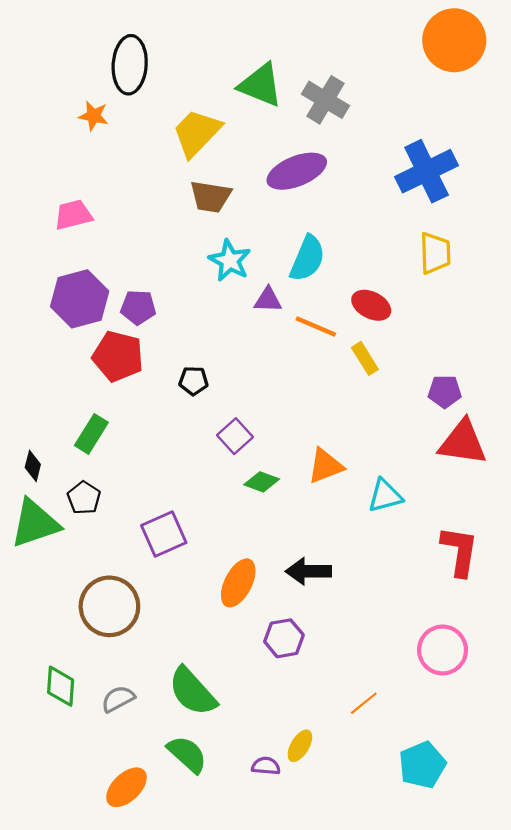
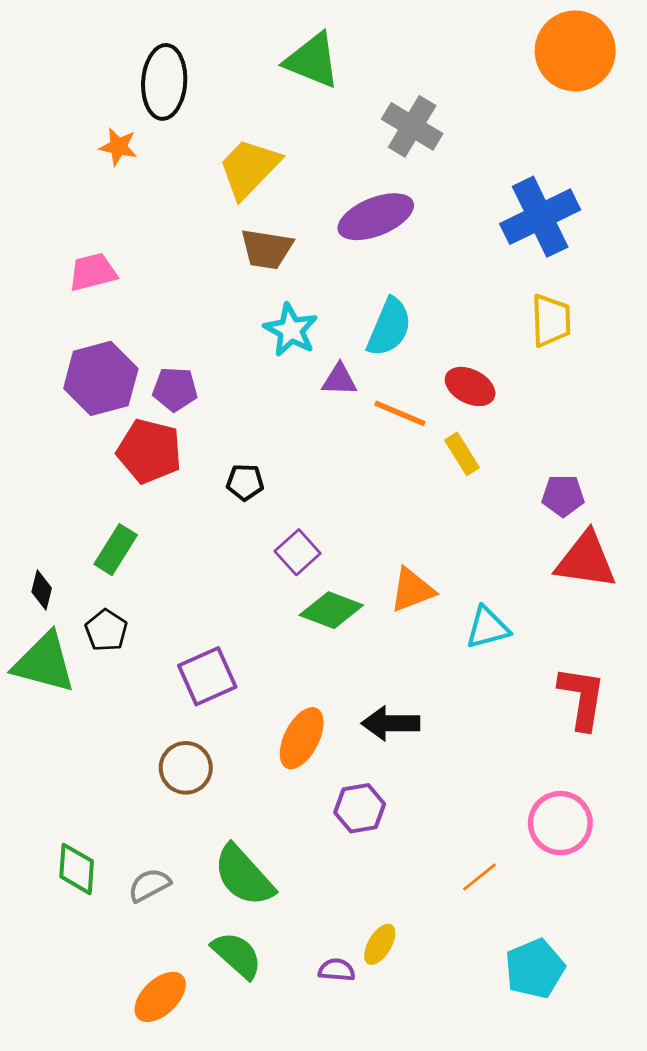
green triangle: (261, 85) -> (312, 60), moved
green diamond: (262, 482) -> (331, 610), size x1.4
green triangle: (35, 523) -> (44, 663), turned 34
brown circle: (109, 606) -> (186, 768), moved, size x0.7
orange line: (364, 703) -> (479, 877), moved

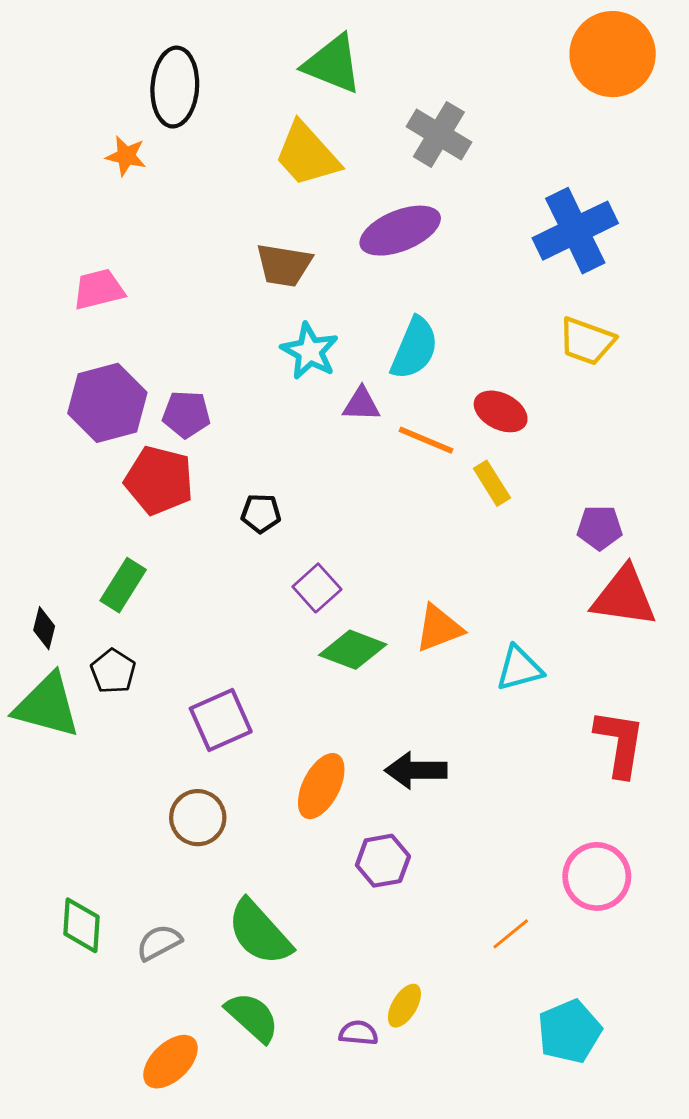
yellow trapezoid: (249, 168) -> (307, 155), moved, turned -86
yellow trapezoid: (551, 320) -> (587, 341), turned 112

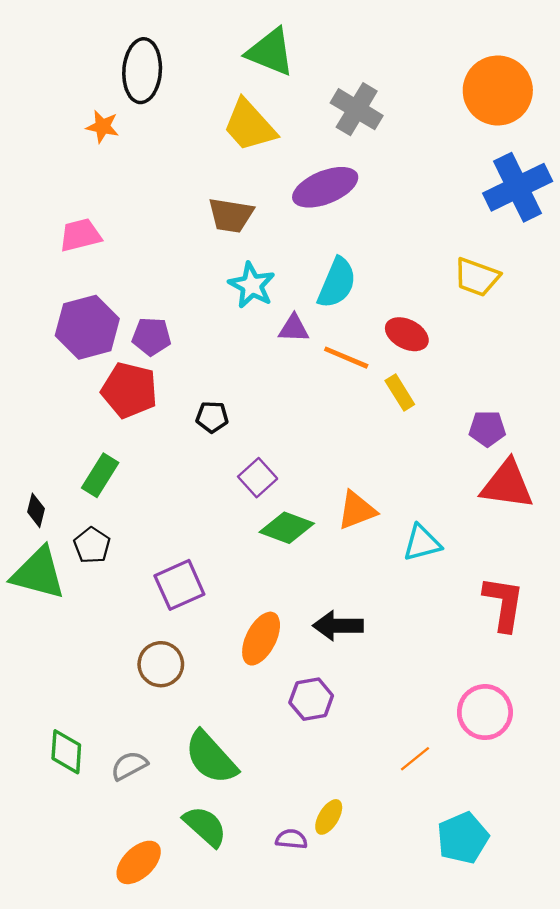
orange circle: (613, 54) -> (498, 90), moved
blue cross: (575, 231) -> (518, 187), moved

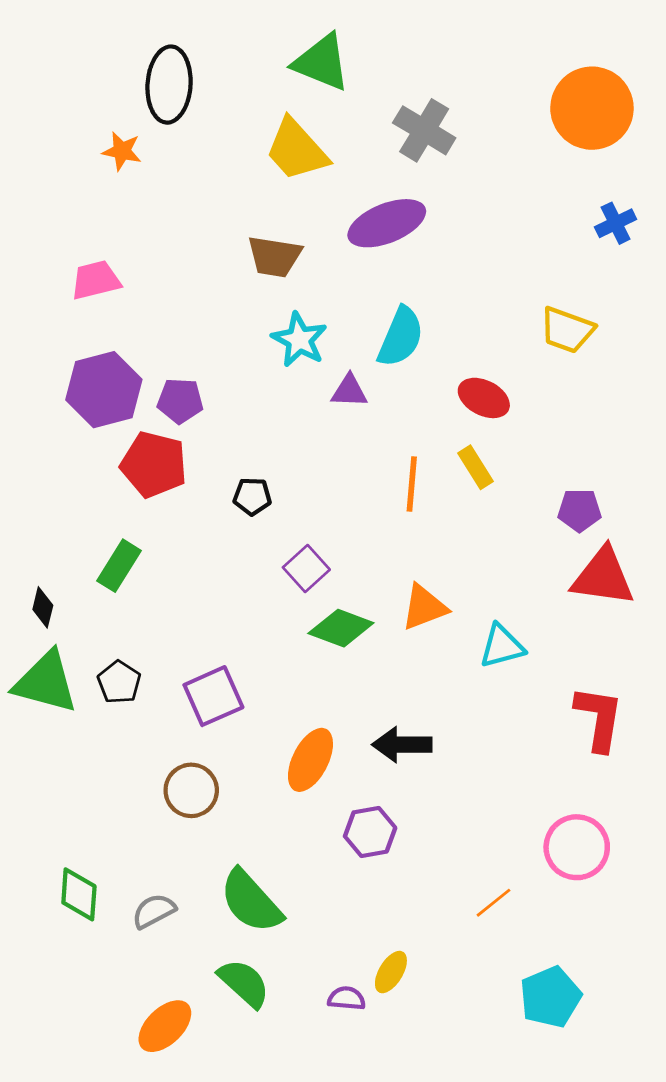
blue cross: (518, 187) -> (616, 223), size x0.5
orange line: (346, 358) -> (412, 484), moved, turned 72
black pentagon: (92, 545) -> (119, 682), moved

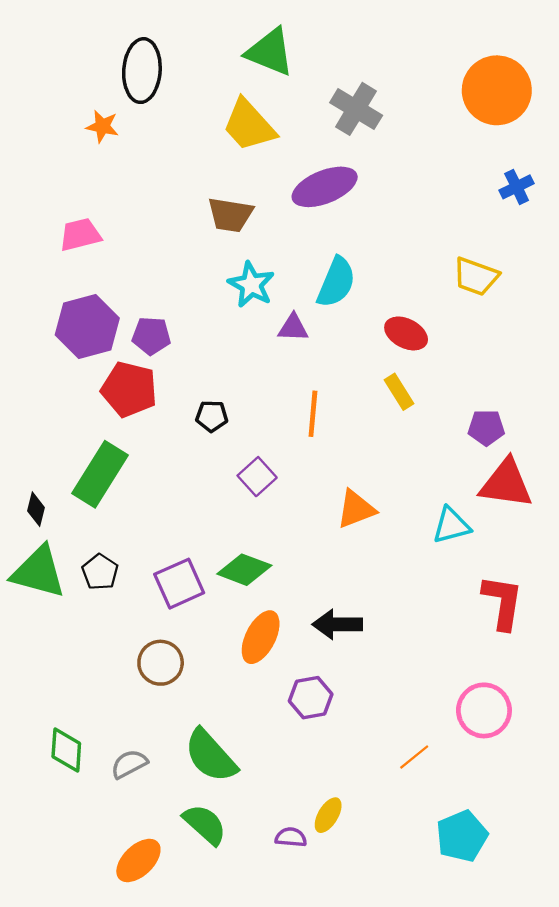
orange line: (412, 484) -> (313, 414), moved
green rectangle: (119, 566) -> (100, 474), size x1.5
green diamond: (341, 628) -> (244, 570), moved
cyan triangle: (502, 646) -> (451, 525), moved

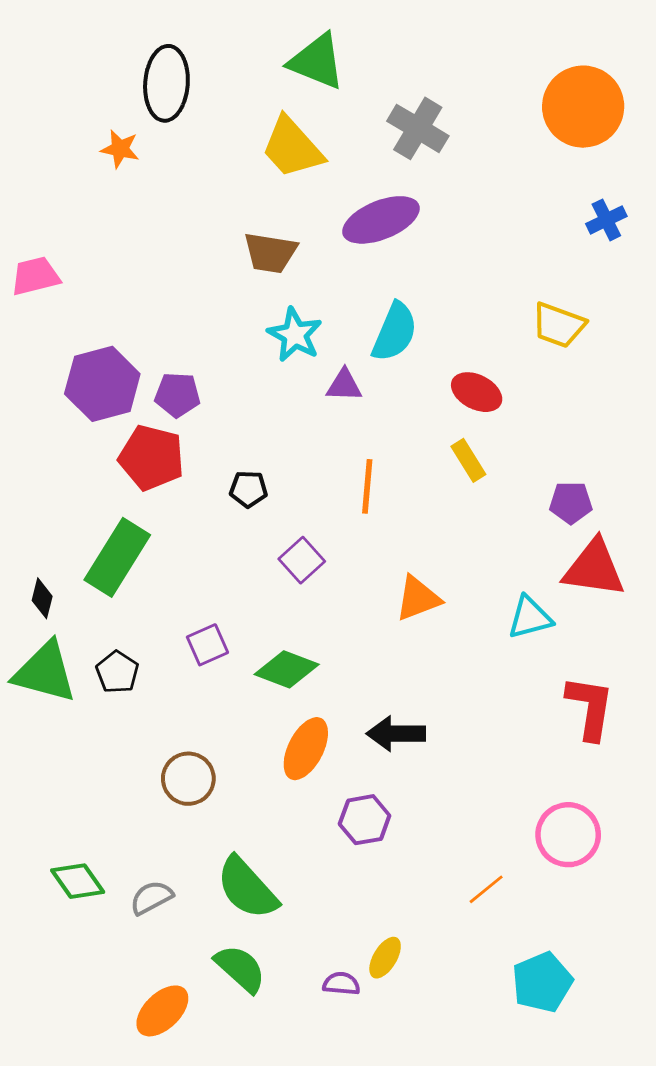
pink trapezoid: (80, 235) -> (35, 276), moved
purple square: (179, 584) -> (207, 645), moved, size x0.7
green diamond: (66, 750) -> (78, 881), turned -39

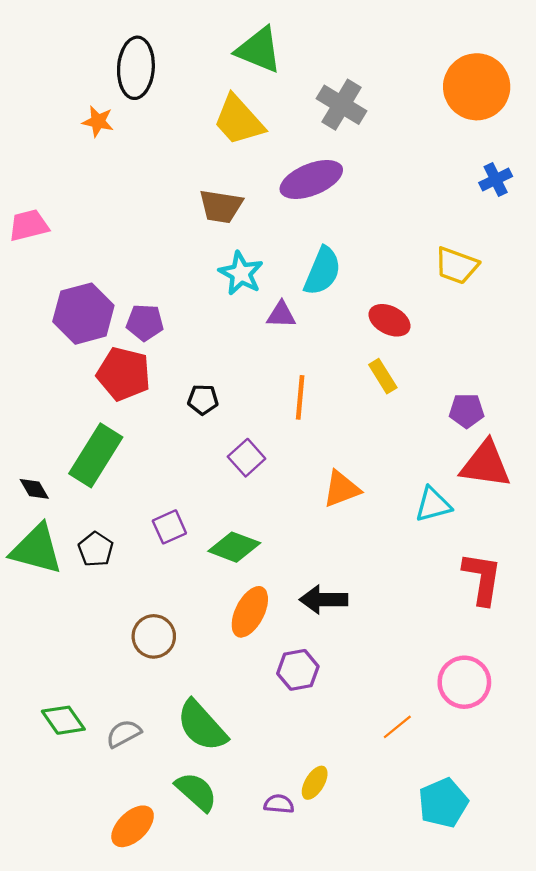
black diamond: (42, 598) -> (34, 489), turned -44

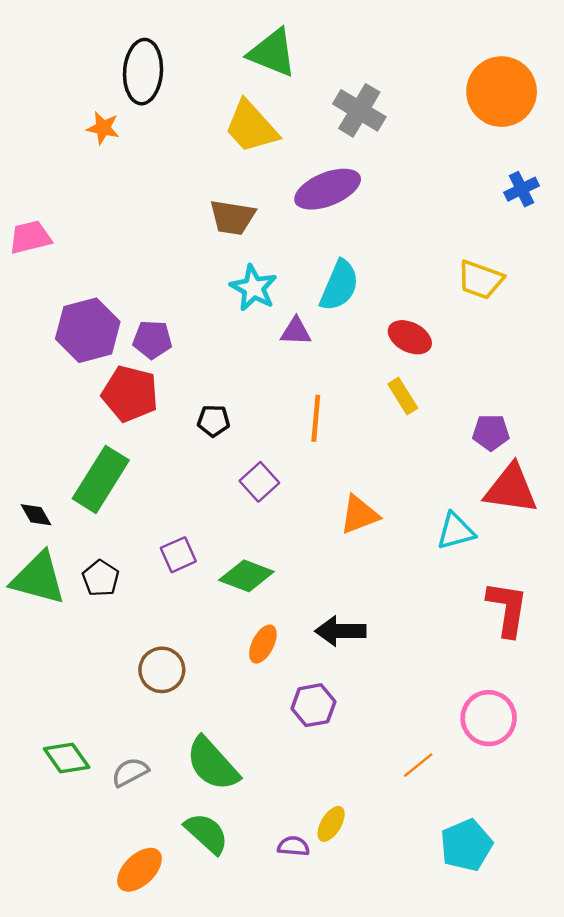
orange ellipse: (250, 612) -> (263, 644), size x0.7

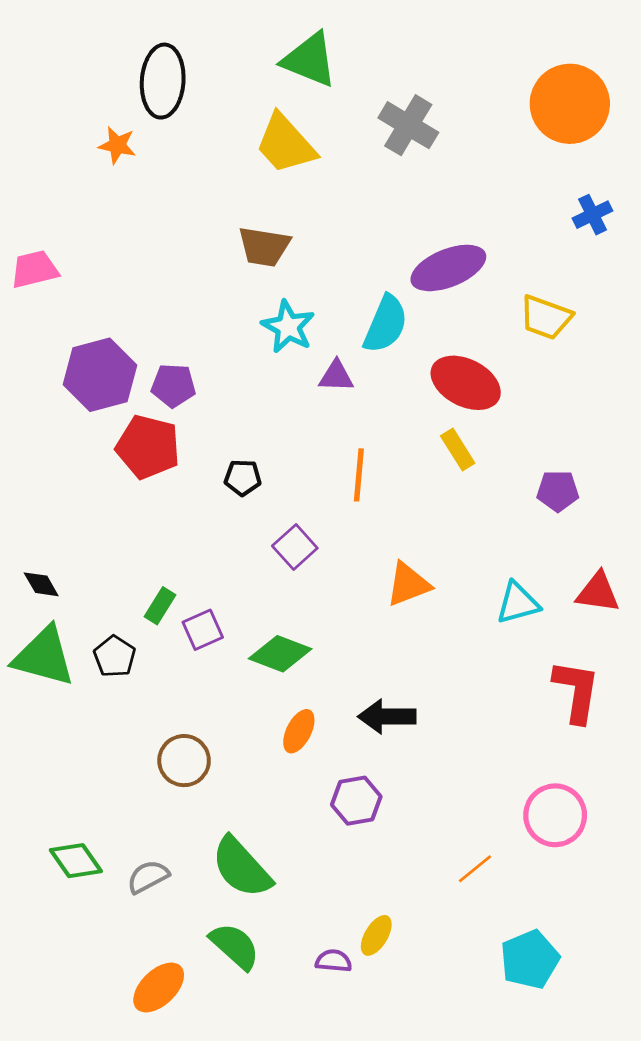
purple ellipse: (328, 189) -> (448, 268), moved
red ellipse: (410, 337) -> (466, 383), size x1.4
green rectangle: (101, 479) -> (160, 606), moved, size x0.5
red triangle: (511, 489) -> (598, 592), moved, size x0.7

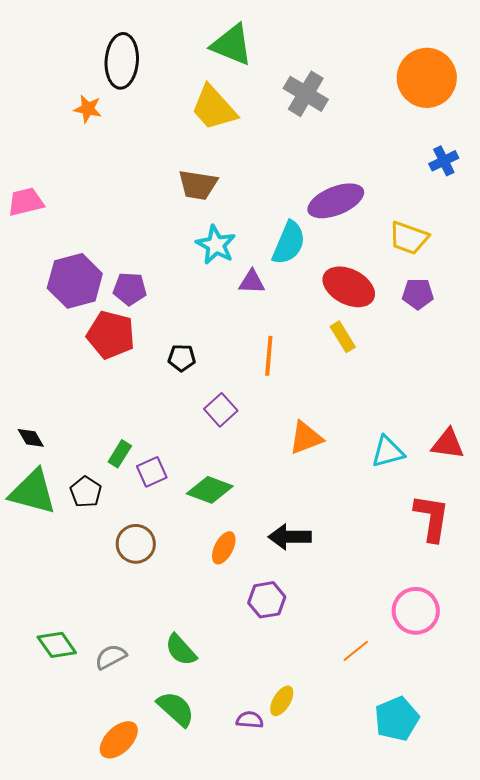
purple pentagon: (558, 491) -> (418, 294), moved
brown circle: (184, 761) -> (136, 544), moved
green semicircle: (241, 867) -> (181, 650), size x0.7

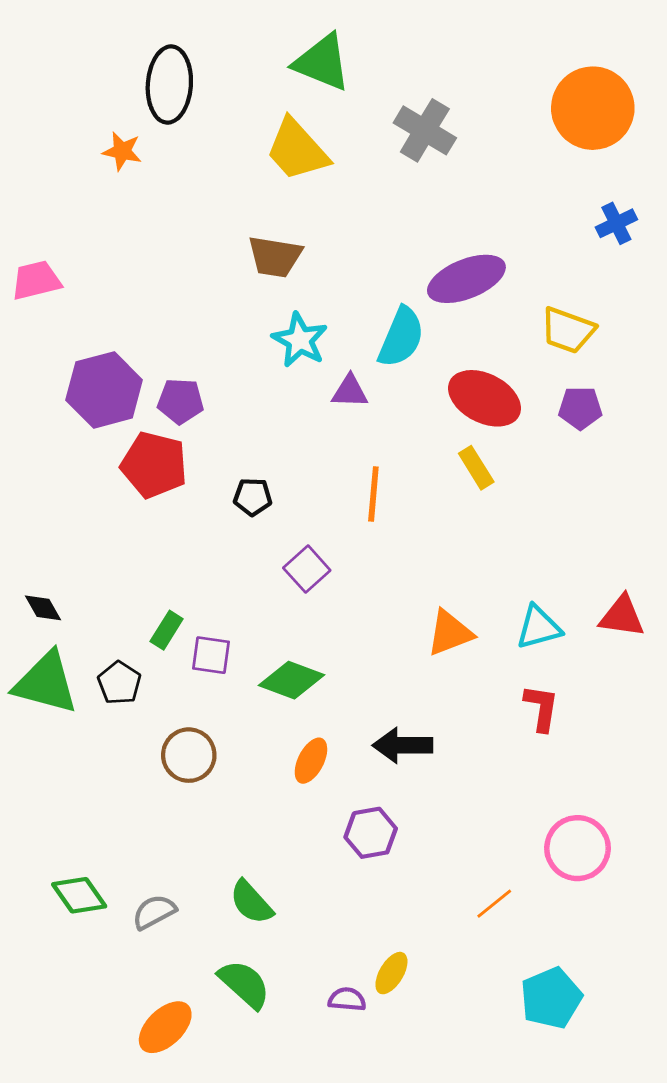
orange triangle: (306, 438) -> (450, 633), moved
purple square: (152, 472) -> (211, 655), turned 32
red L-shape: (432, 518) -> (541, 708), moved, size x0.7

